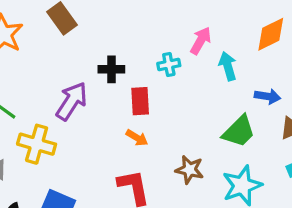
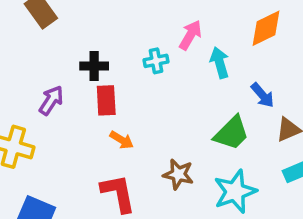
blue arrow: (268, 96) -> (263, 95), turned 40
purple arrow: (72, 101) -> (51, 100), size x0.7
red rectangle: (140, 101) -> (106, 100), moved

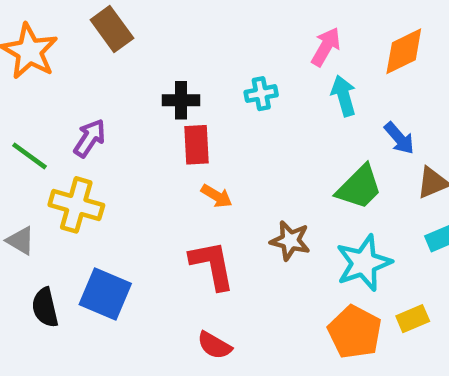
pink arrow: (190, 35) -> (326, 47), moved
purple arrow: (51, 100) -> (90, 138), moved

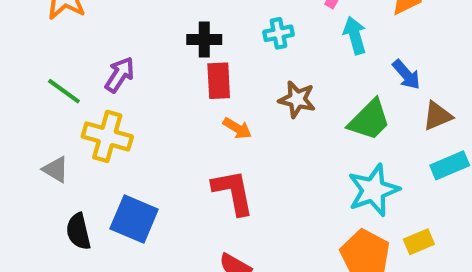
brown star: (290, 241) -> (297, 99), moved

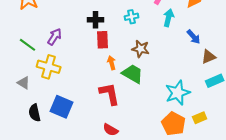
cyan arrow: (355, 35) -> (169, 18), turned 30
green trapezoid: (369, 120) -> (133, 74), moved, turned -105
orange arrow: (237, 128) -> (112, 63), turned -136

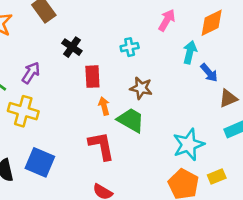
cyan arrow: (169, 18) -> (190, 52), moved
black cross: (96, 20) -> (72, 47), moved, turned 35

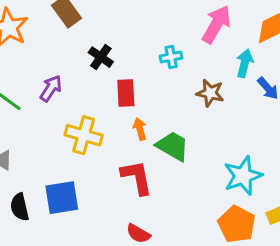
pink arrow: (167, 20) -> (216, 24), size x1.4
brown star: (141, 88) -> (210, 93), moved
yellow cross: (23, 111) -> (84, 135), moved
blue square: (40, 162) -> (62, 198), turned -32

